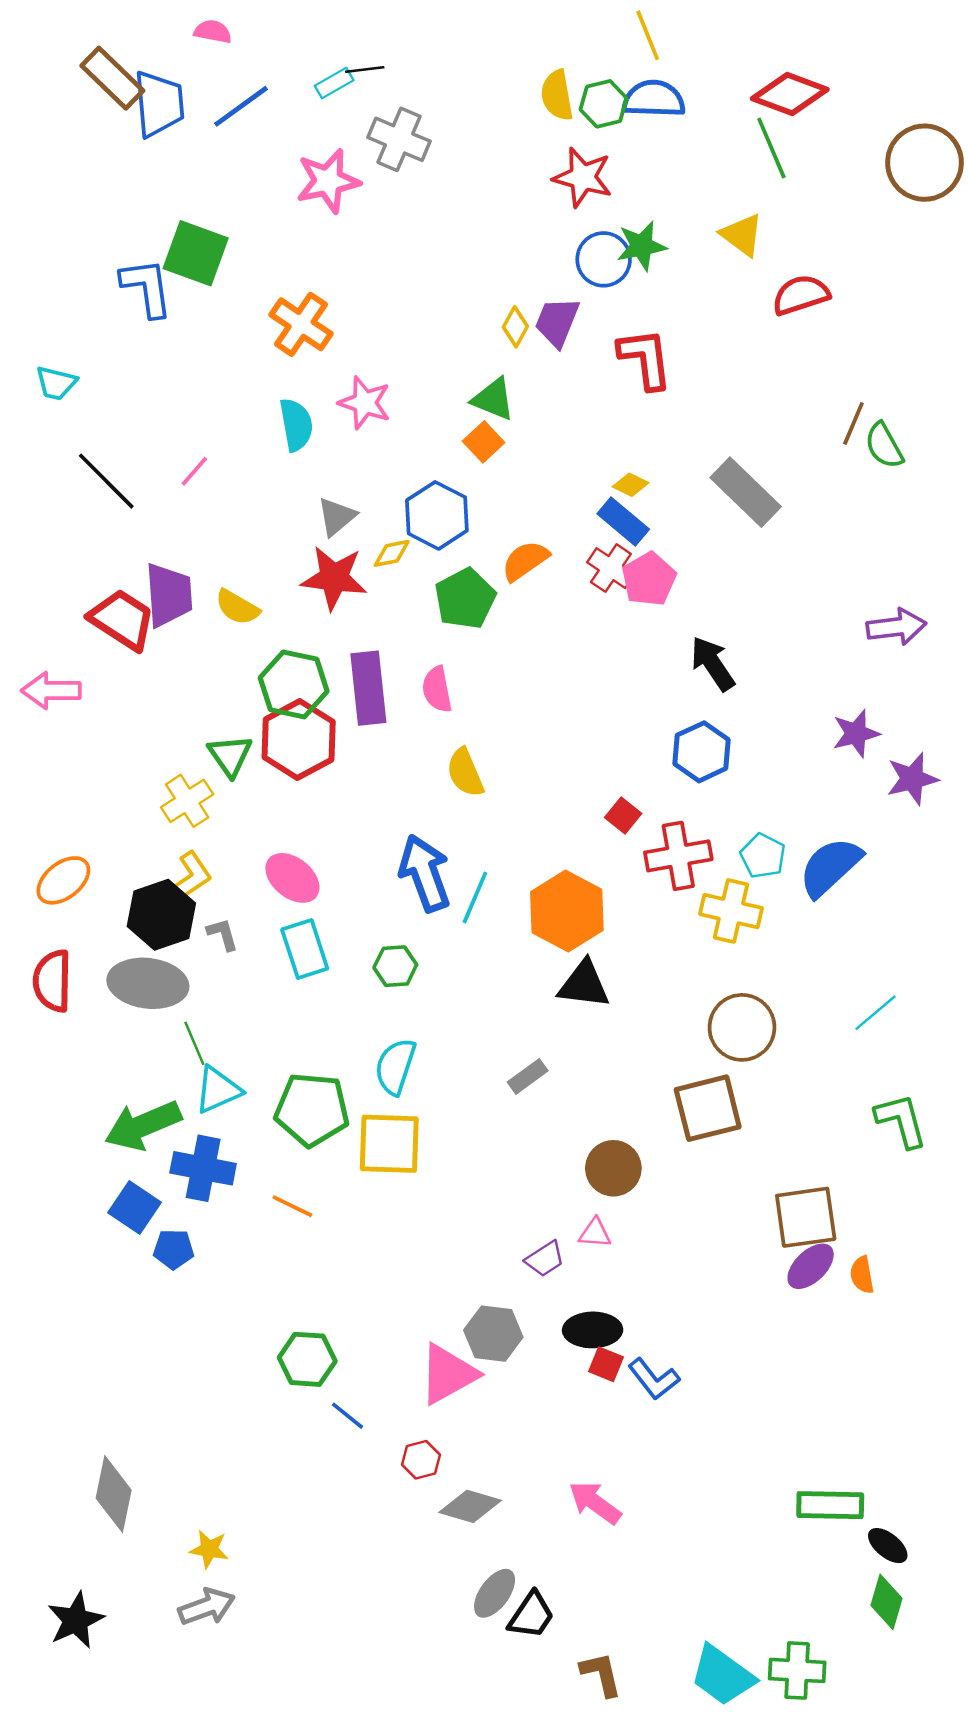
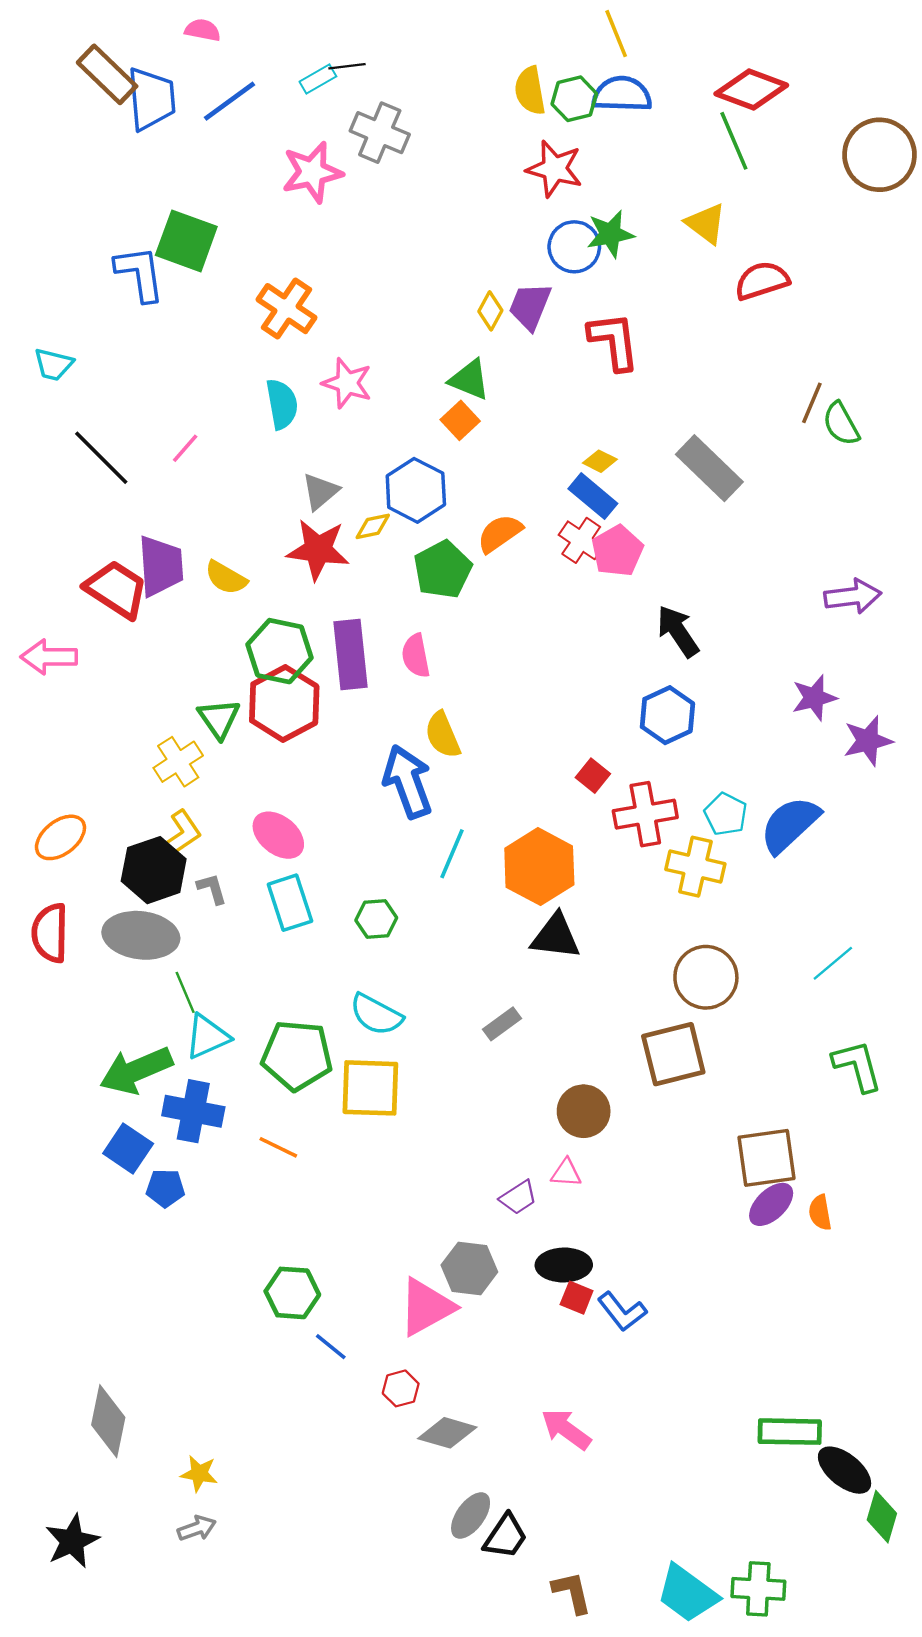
blue arrow: (425, 873) -> (408, 782), moved
cyan semicircle: (395, 1067) -> (376, 1015), turned -80
black ellipse: (888, 1546) -> (845, 1470), size x1.4
green diamond: (887, 1602) -> (882, 1517), moved
gray arrow: (207, 1607) -> (197, 1528), size x0.7

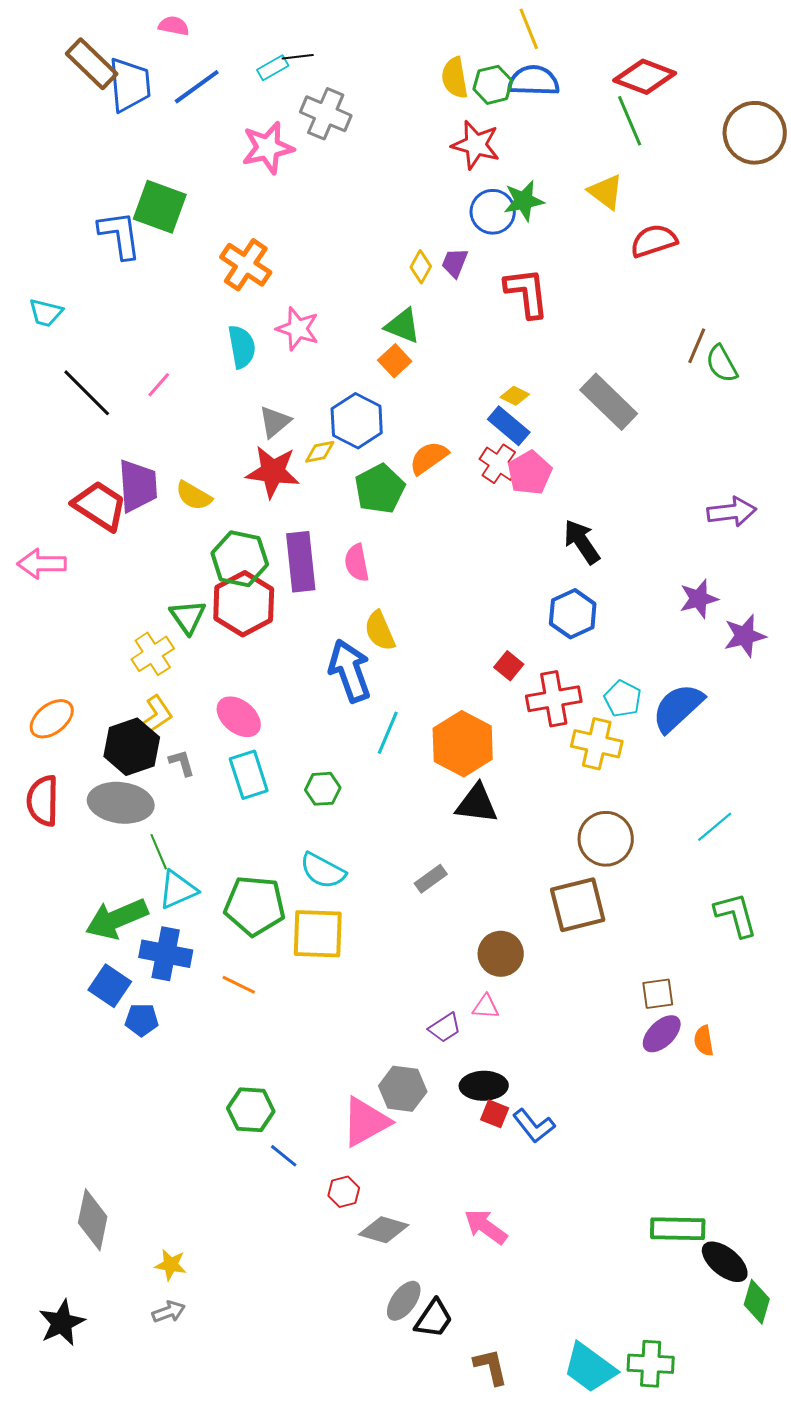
purple trapezoid: (530, 306) -> (455, 263), size x0.7
brown square: (766, 1158) -> (658, 994), size x0.6

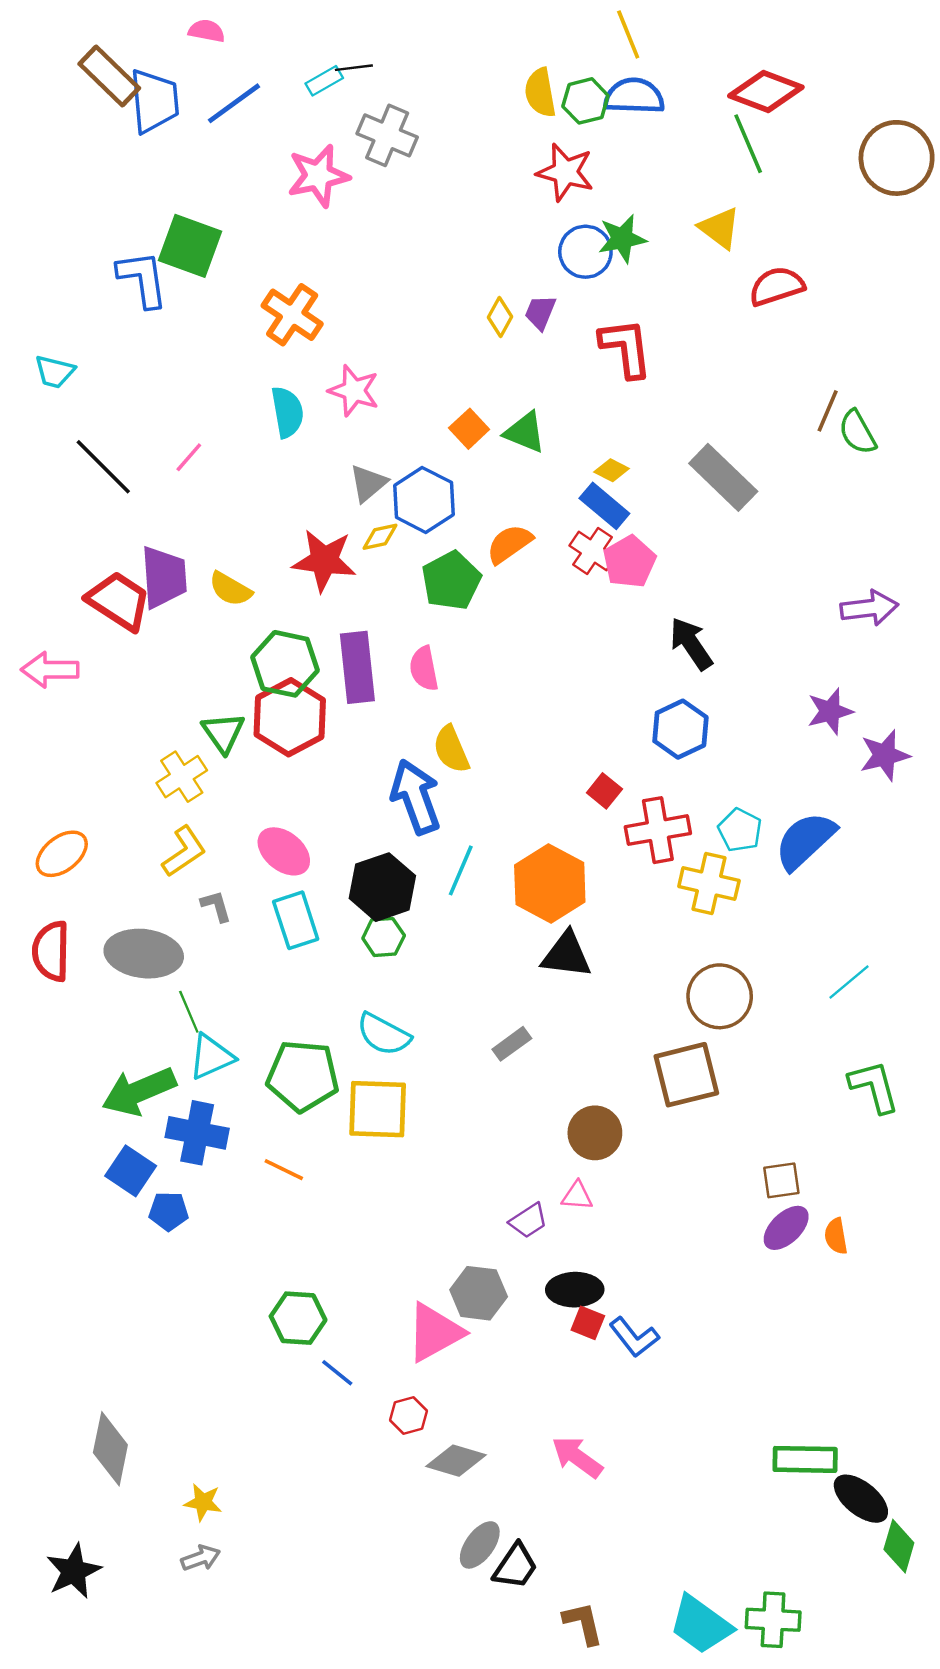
green triangle: (403, 326) -> (525, 432), moved
gray triangle: (275, 422) -> (368, 483), moved
black hexagon: (132, 747) -> (382, 887), moved

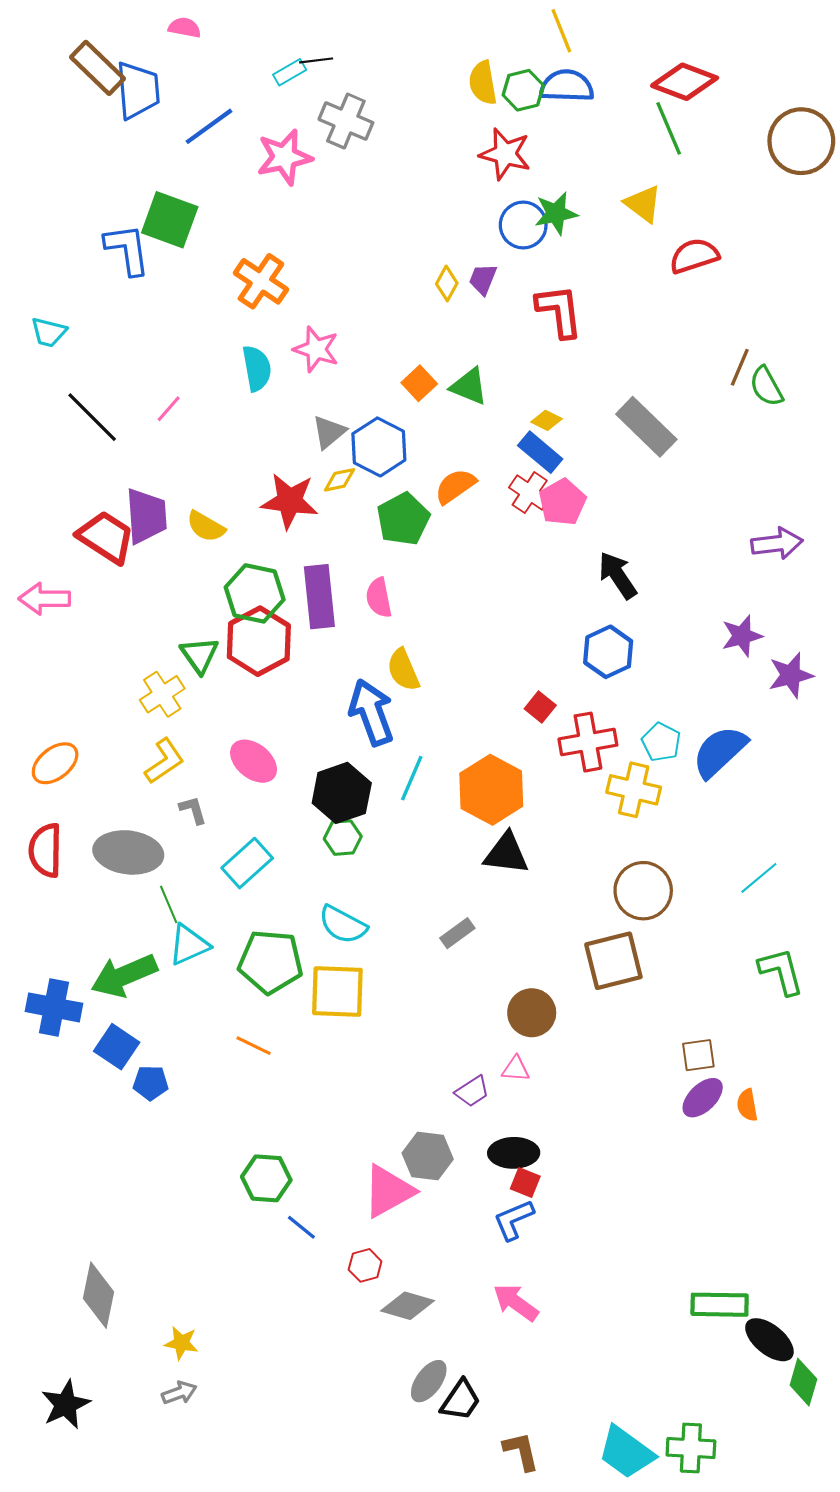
blue line: (234, 103) -> (209, 126), moved
cyan rectangle: (296, 920) -> (247, 863), moved, turned 66
blue cross: (197, 1133) -> (54, 1007), moved
blue L-shape: (634, 1337) -> (514, 1220), moved, turned 105

